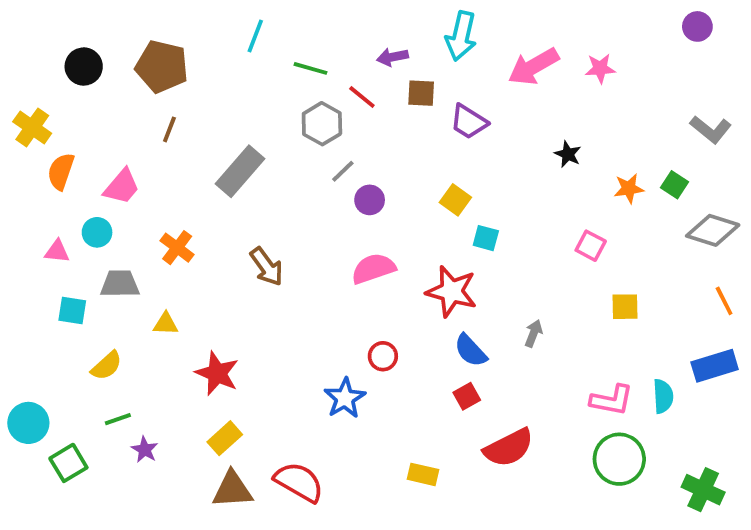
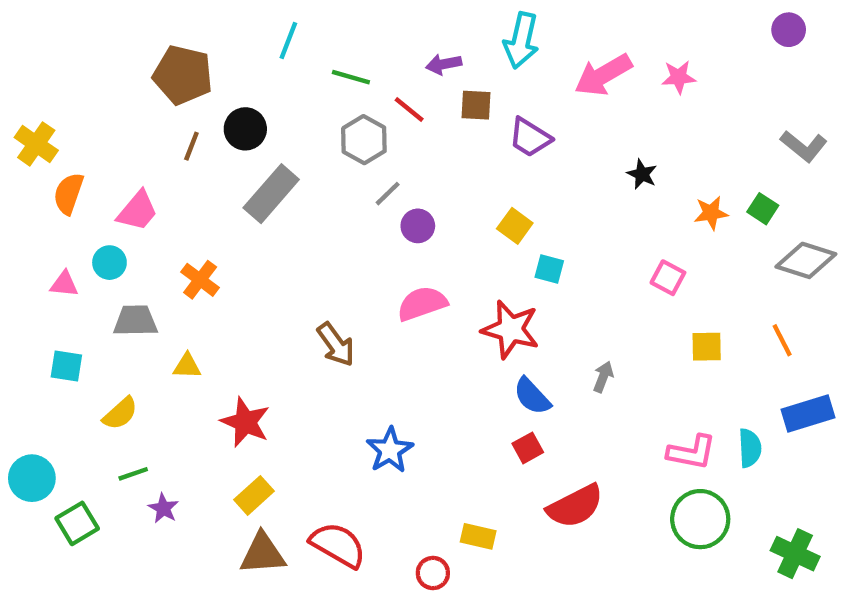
black circle: (84, 67) -> (245, 129), moved
brown arrow: (267, 267) -> (336, 344), moved
orange line: (724, 301) -> (782, 340), moved
cyan square: (72, 310) -> (66, 366), moved
red circle: (383, 356) -> (433, 573), moved

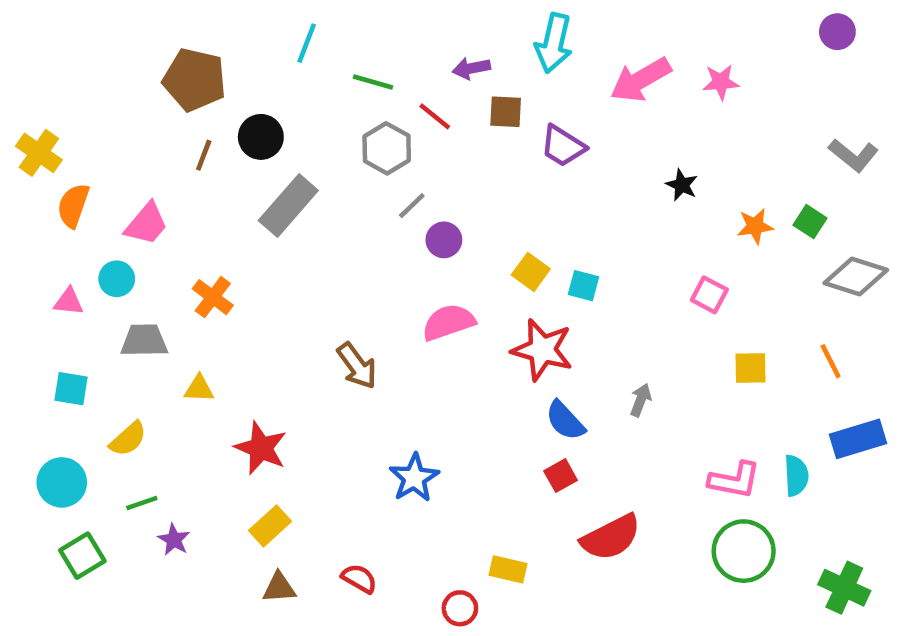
yellow square: (515, 226) -> (531, 272), moved
cyan circle: (32, 478) -> (62, 482), moved
red semicircle: (338, 545) -> (359, 579), size x0.6
brown triangle: (263, 554) -> (279, 588), size x0.7

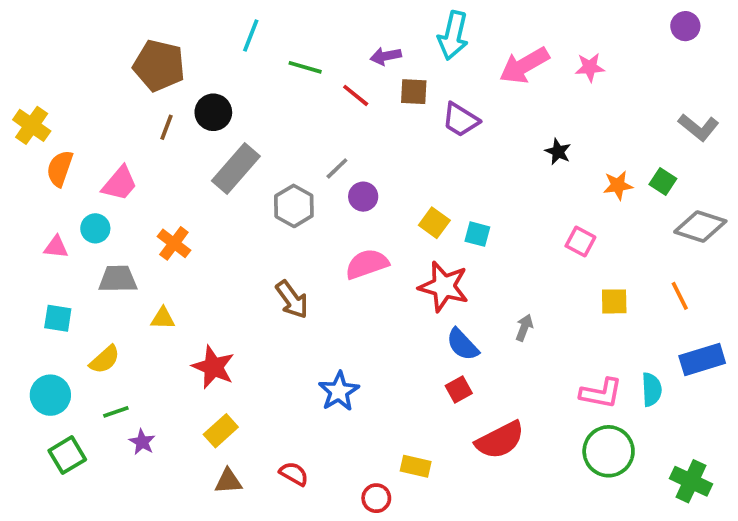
gray hexagon: (387, 148) -> (294, 206), moved

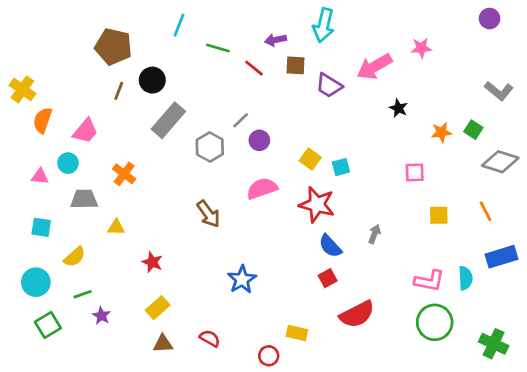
pink arrow: (524, 65) -> (374, 67), moved
cyan square: (477, 234) -> (341, 167), turned -30
pink square: (580, 242) -> (415, 172), turned -30
red star: (213, 367) -> (152, 262), size x0.7

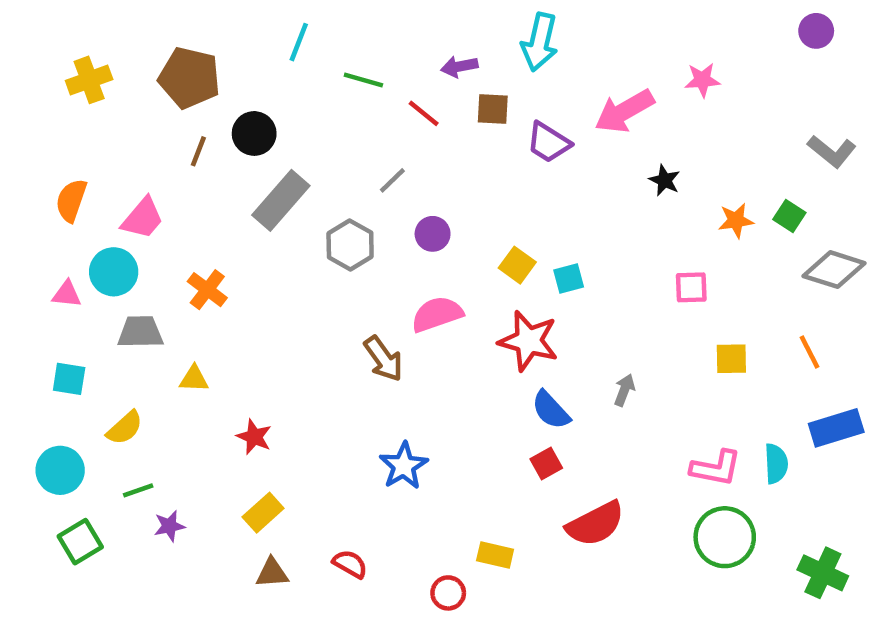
yellow cross: (22, 89) -> (89, 80), moved, turned 35
gray line: (241, 120) -> (392, 180), moved
cyan circle: (68, 163) -> (114, 272), size x1.4
brown arrow: (208, 214) -> (383, 359), moved
purple star: (101, 316) -> (169, 526), turned 30

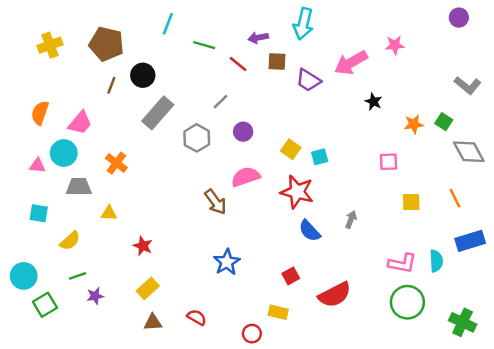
gray diamond: (834, 270) -> (469, 152), turned 44
red square: (546, 464) -> (291, 276), moved
cyan circle: (60, 470) -> (24, 276), moved

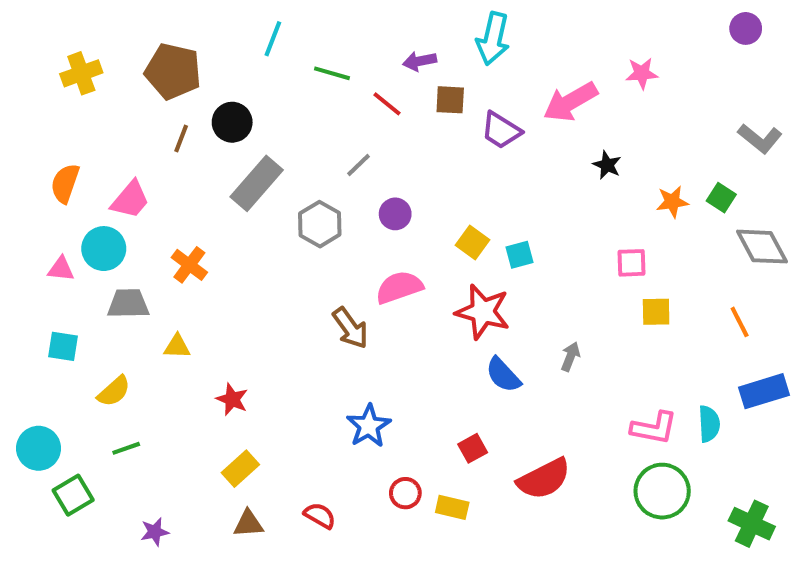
yellow square: (411, 202) -> (656, 312), moved
purple star: (95, 296) -> (155, 532), moved
red circle: (252, 334) -> (405, 493), moved

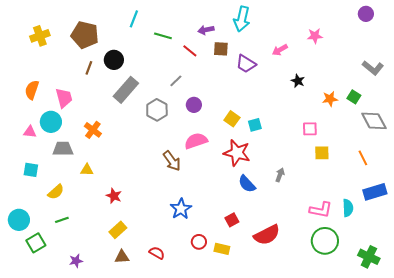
pink arrow: (570, 102) -> (280, 50), size x0.6
pink trapezoid: (130, 200) -> (64, 98), turned -55

